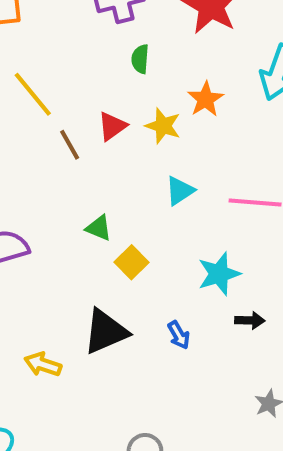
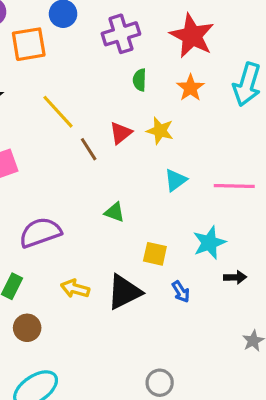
orange star: (206, 99) -> (190, 88), moved
yellow square: (131, 262) -> (155, 254), moved, turned -30
yellow arrow: (43, 364) -> (75, 289), moved

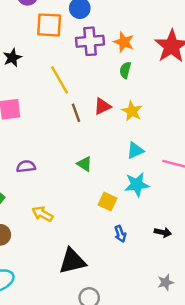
purple cross: (121, 34) -> (90, 41), moved
orange star: (190, 88) -> (124, 42), moved, turned -30
purple semicircle: (40, 233) -> (26, 166), size x0.6
cyan star: (209, 243) -> (137, 185), moved
black triangle: (124, 292) -> (72, 261), moved

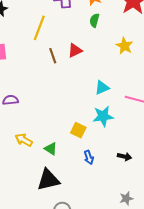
yellow line: (60, 80) -> (39, 28), turned 50
yellow star: (132, 111) -> (124, 46), moved
green triangle: (85, 164) -> (51, 149), moved

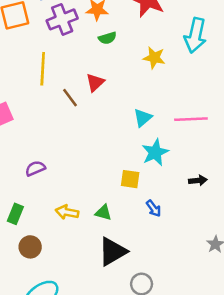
green semicircle: (94, 20) -> (107, 38), turned -104
black arrow: (124, 157) -> (198, 180), moved

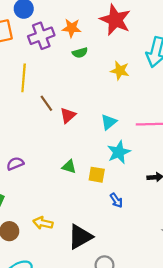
red triangle: (95, 83) -> (68, 115), moved
yellow arrow: (67, 212) -> (43, 223), moved
green triangle: (103, 212) -> (69, 167), moved

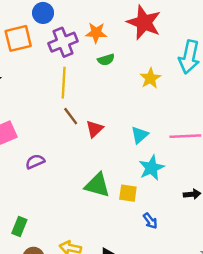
yellow star: (120, 71) -> (150, 78), turned 30
yellow line: (24, 78) -> (64, 83), moved
purple semicircle: (15, 164) -> (35, 162), moved
green triangle: (69, 167) -> (97, 185), size x1.6

